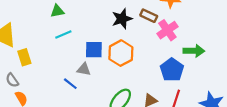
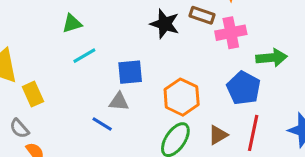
black star: (122, 19) -> (165, 24), turned -30
pink cross: (167, 30) -> (231, 33), turned 30
orange hexagon: (121, 53) -> (182, 97), moved

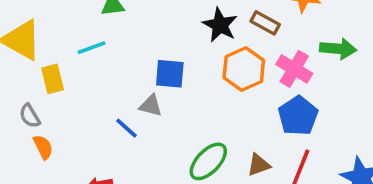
pink cross: (231, 33) -> (294, 69), moved, turned 32
cyan line: (84, 56) -> (91, 48), moved
green arrow: (272, 58) -> (338, 49), moved
orange hexagon: (182, 97) -> (244, 69), moved

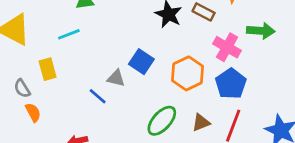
orange hexagon: (244, 69) -> (188, 73), moved
blue square: (170, 74) -> (141, 62), moved, turned 30
yellow rectangle: (53, 79) -> (48, 69), moved

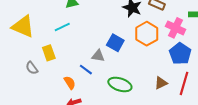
orange hexagon: (188, 73) -> (147, 34), moved
orange semicircle: (33, 112) -> (70, 83), moved
green ellipse: (162, 121) -> (120, 84), moved, turned 70

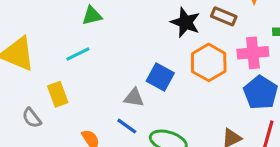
pink cross: (176, 28) -> (253, 53), turned -30
blue line: (86, 70) -> (127, 126), moved

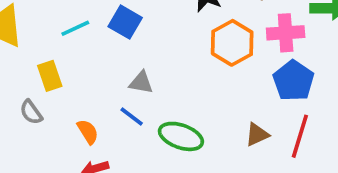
blue square: (160, 77) -> (125, 22), moved
gray semicircle: (32, 118) -> (31, 112), moved

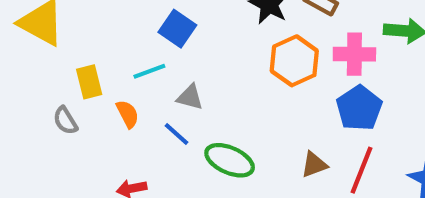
cyan line: (75, 28) -> (149, 71), moved
orange semicircle: (88, 132) -> (128, 114), moved

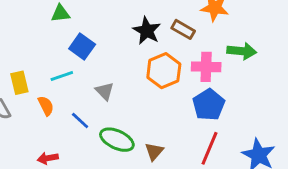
gray triangle: (190, 97) -> (105, 91), moved, turned 30
brown triangle: (314, 165) -> (154, 152), moved, turned -30

